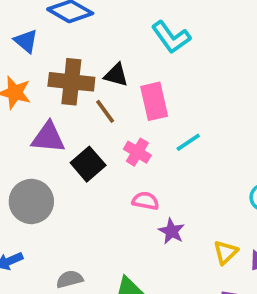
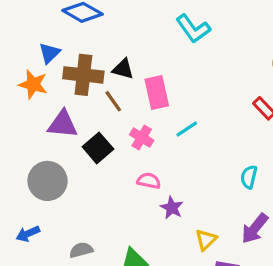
cyan L-shape: (171, 37) -> (193, 29), moved
blue triangle: (26, 41) -> (50, 53), moved, turned 35
yellow triangle: (226, 252) -> (206, 240), moved

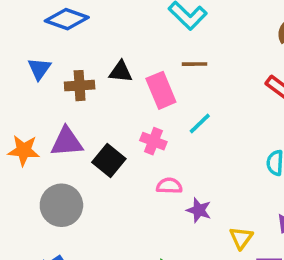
brown cross: (83, 75) -> (80, 86), size x0.7
orange star: (33, 84) -> (24, 150), moved
brown line: (113, 101) -> (194, 64), moved, turned -45

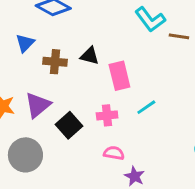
brown line: (194, 64) -> (179, 36), moved
pink cross: (153, 141) -> (107, 115), turned -36
purple triangle: (67, 142) -> (38, 105), turned -44

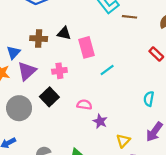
blue triangle: (25, 43) -> (13, 52), moved
pink cross: (107, 115) -> (59, 71), moved
black square: (69, 125) -> (49, 97), moved

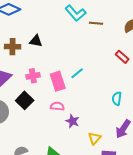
pink rectangle: (87, 47) -> (58, 81), moved

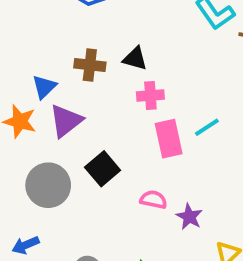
pink cross: (33, 76) -> (150, 95), moved
pink semicircle: (57, 106) -> (153, 200), moved

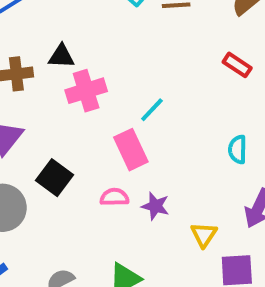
pink cross: (150, 95) -> (86, 91), size x1.4
pink rectangle: (169, 139) -> (131, 150), moved

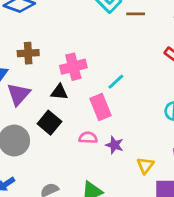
black triangle: (61, 56) -> (59, 92), moved

